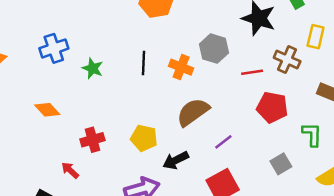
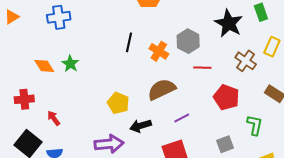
green star: (93, 68) -> (70, 64), moved
red line: (252, 72) -> (202, 68), moved
red cross: (92, 140) -> (24, 99), moved

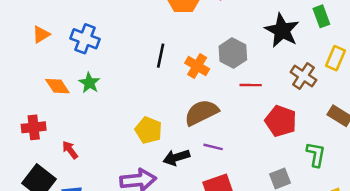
orange triangle: (12, 17) -> (41, 34), moved
blue cross: (59, 17) -> (85, 39), moved, turned 30
purple line: (182, 118) -> (213, 147), moved, turned 42

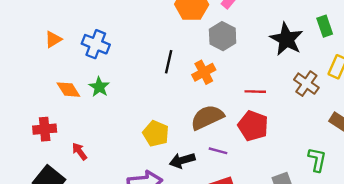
gray hexagon: (233, 53) -> (223, 36), moved
orange cross: (197, 66) -> (204, 72), turned 30
red pentagon: (281, 121) -> (253, 126), moved

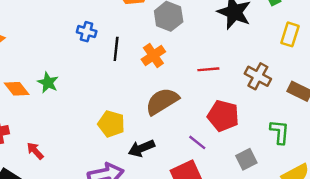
blue cross: (96, 44) -> (87, 32), moved, size x0.7
brown cross: (306, 84) -> (258, 76), moved
red pentagon: (253, 126) -> (223, 116), moved
purple line: (218, 151) -> (197, 142), moved, turned 30

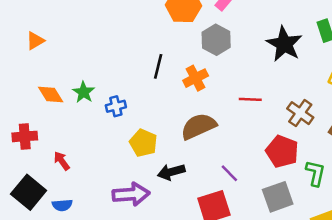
blue cross: (87, 32) -> (116, 106), moved, turned -36
red pentagon: (223, 116) -> (282, 151), moved
gray square: (246, 159) -> (278, 197), size x1.4

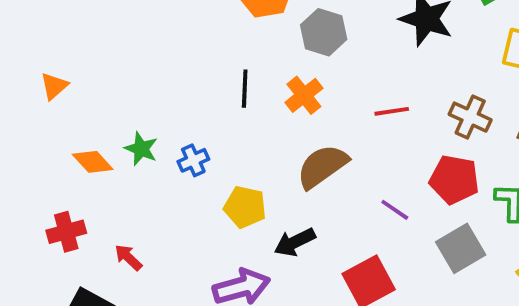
purple line: (229, 173) -> (395, 210), moved

